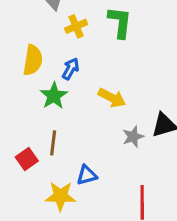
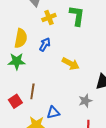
green star: (54, 96) -> (17, 61), moved, turned 30
gray star: (133, 137) -> (85, 101), moved

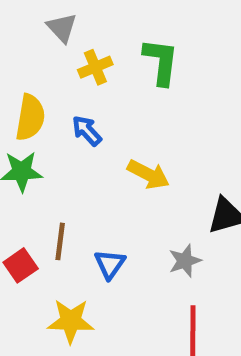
blue arrow: (45, 44) -> (87, 131), turned -72
blue triangle: (53, 113) -> (110, 264), moved, turned -40

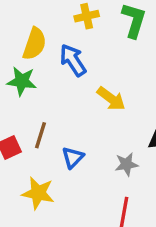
blue arrow: (87, 131) -> (73, 60), size x1.4

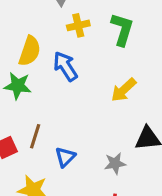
yellow arrow: (111, 99) -> (124, 90), moved, turned 100

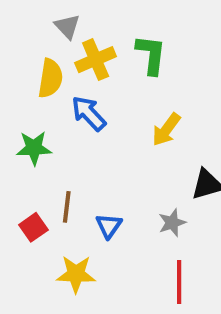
yellow cross: (78, 25) -> (96, 60), size x1.4
yellow semicircle: (30, 51) -> (50, 78), moved

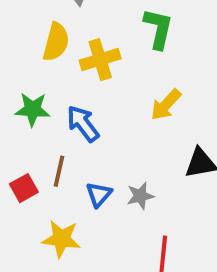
yellow cross: (96, 60) -> (100, 60), moved
blue arrow: (89, 113) -> (83, 124), moved
gray star: (172, 223) -> (140, 196), moved

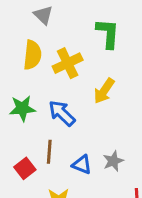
yellow arrow: (166, 105) -> (104, 91), moved
blue triangle: (99, 194) -> (82, 165), turned -40

